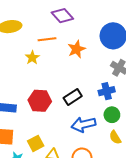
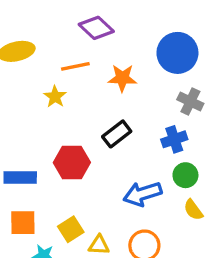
orange star: (76, 49) -> (122, 78), turned 30
black rectangle: (73, 97) -> (117, 134), moved

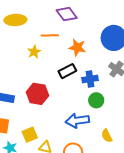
black rectangle: (117, 134) -> (67, 71), moved
blue cross: (174, 139) -> (90, 79), moved
green circle: (185, 175) -> (96, 100), moved

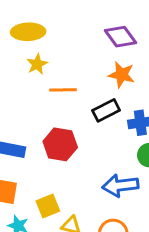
purple diamond: (67, 14) -> (121, 37), moved
orange line: (50, 35) -> (63, 90), moved
yellow star: (34, 52) -> (37, 64), moved

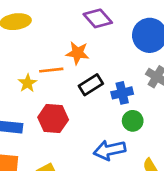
yellow star: (37, 64) -> (27, 83), moved
orange star: (122, 75) -> (78, 53), moved

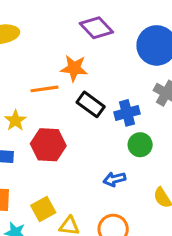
yellow star: (27, 83) -> (15, 121), moved
black rectangle: (91, 85) -> (91, 104), turned 70
blue arrow: (110, 150) -> (114, 179), size x0.6

